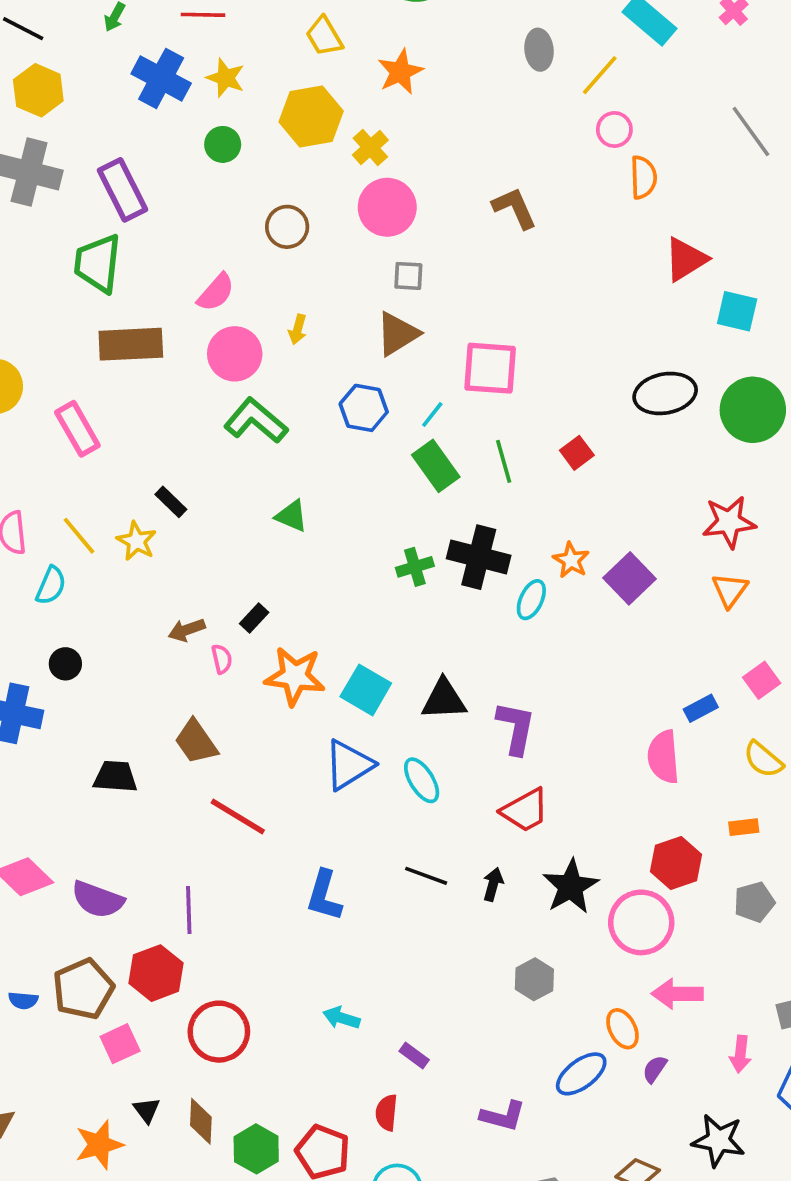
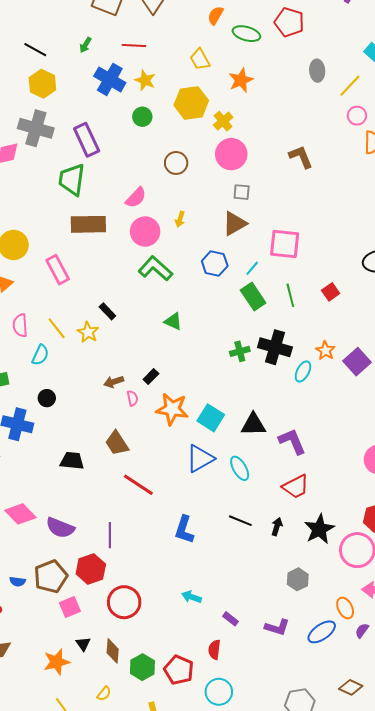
purple L-shape: (516, 728) -> (292, 441), turned -36
purple L-shape: (503, 1116) -> (277, 627), moved

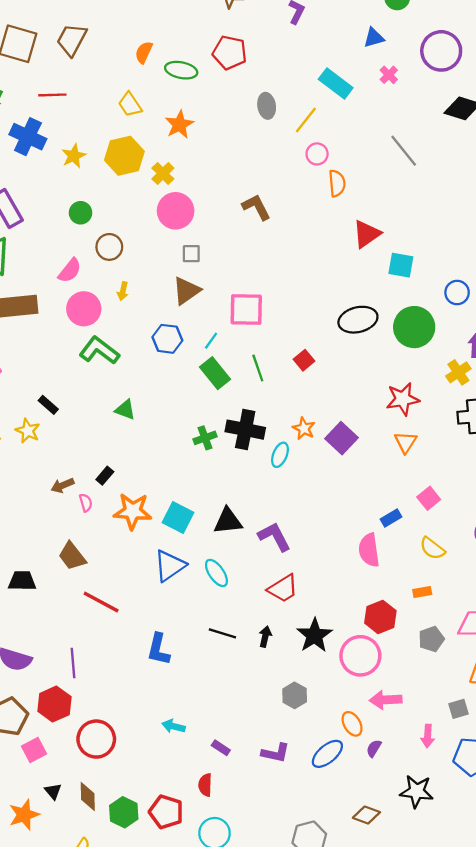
yellow star: (145, 80) -> (74, 156), moved, turned 30
green circle: (142, 117) -> (81, 213), moved
brown circle: (176, 163) -> (109, 247), moved

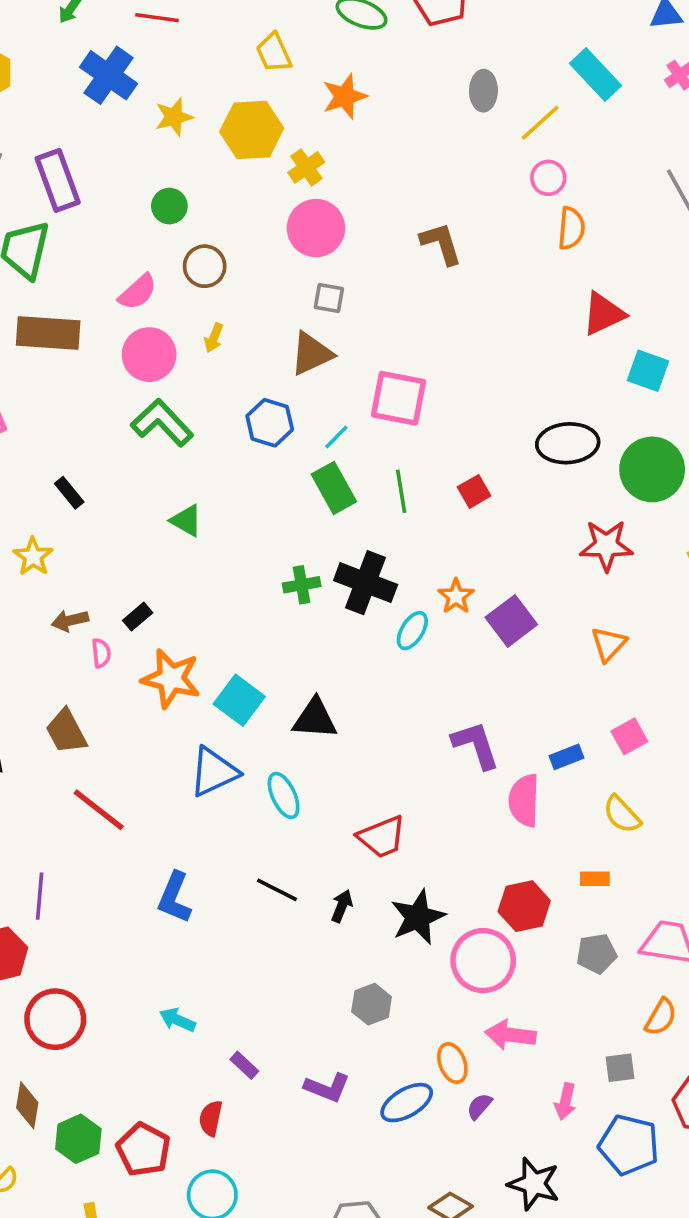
red star: (403, 399) -> (606, 546), moved
yellow star: (28, 431) -> (33, 557), moved
purple L-shape: (274, 537) -> (476, 745), moved

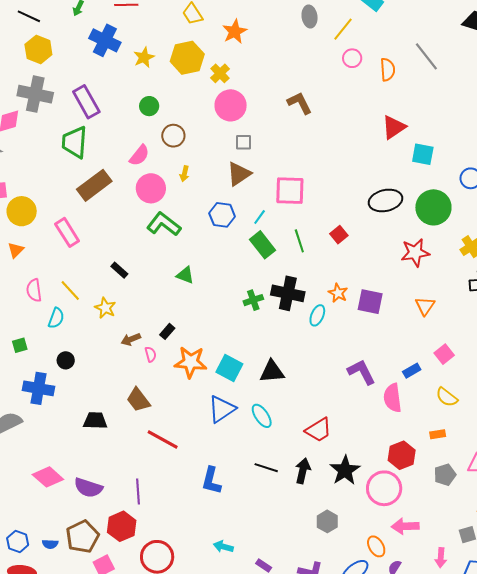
orange semicircle: (571, 228) -> (388, 70), moved
brown rectangle: (48, 333) -> (94, 185), turned -32
purple square: (511, 621) -> (370, 302), turned -32
black arrow: (342, 906) -> (303, 471), size x1.4

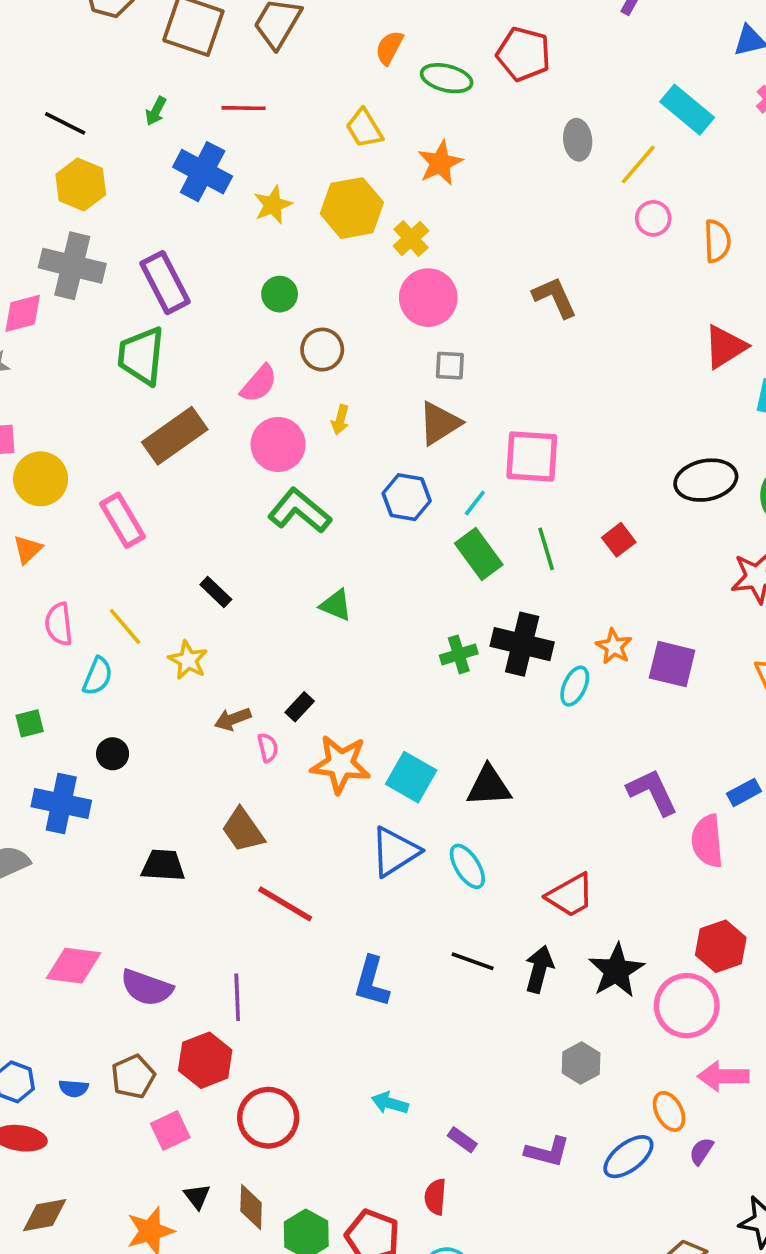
pink diamond: (48, 477) -> (74, 966), turned -36
brown pentagon: (82, 537) -> (133, 1077), size x0.7

